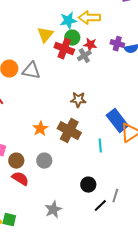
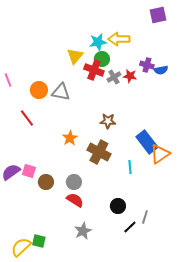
red star: (90, 45) -> (130, 76), moved
orange star: (40, 129) -> (70, 138), moved
red semicircle: (20, 179) -> (75, 200), moved

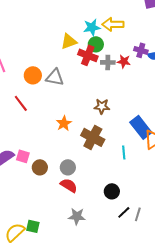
yellow triangle: (75, 56) -> (69, 41), turned 30
gray cross: (114, 77) -> (108, 62), turned 32
gray line: (145, 217) -> (138, 214), moved
gray star: (83, 231) -> (77, 216), turned 30

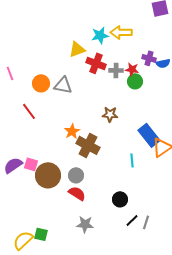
green circle: (96, 44) -> (135, 81), moved
brown cross: (93, 137) -> (88, 145), moved
brown circle: (40, 167) -> (48, 175), size x1.6

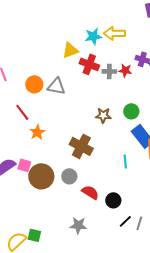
green circle: (135, 81) -> (131, 111), moved
orange star: (72, 131) -> (37, 132), moved
red semicircle: (77, 193) -> (90, 192), moved

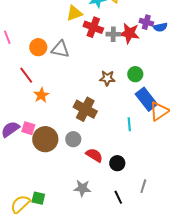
red star: (125, 70) -> (129, 33), size x1.5
black line: (125, 221) -> (118, 197), moved, turned -72

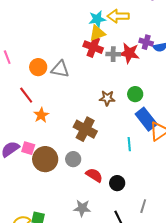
yellow triangle: (74, 13) -> (97, 33), moved

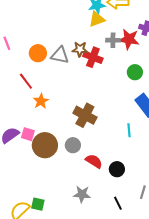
red cross: (93, 47) -> (93, 57), moved
green circle: (135, 94) -> (135, 72), moved
brown star: (107, 98) -> (80, 49), moved

